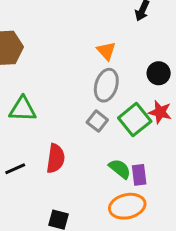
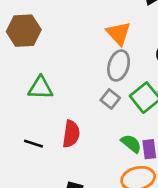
orange triangle: (106, 51) -> (119, 33), size x1.4
black line: (15, 169) -> (33, 144), turned 42

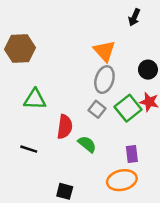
red semicircle: (71, 134) -> (65, 127), moved
green semicircle: (131, 144) -> (87, 144), moved

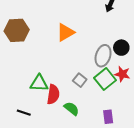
orange triangle: (104, 51) -> (65, 32), moved, turned 42
gray ellipse: (104, 80) -> (103, 56), moved
green triangle: (35, 99) -> (39, 83), moved

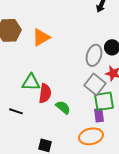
orange triangle: (65, 32) -> (41, 37), moved
green square: (105, 79) -> (104, 101), moved, turned 30
gray square: (80, 80) -> (95, 84), moved, size x1.5

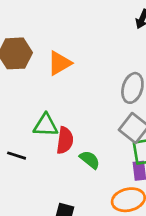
black line: (16, 111) -> (17, 156), moved

